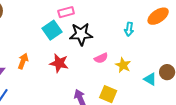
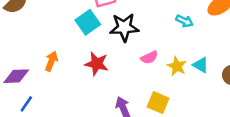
cyan arrow: (129, 29) -> (184, 21), turned -72
cyan triangle: (150, 79) -> (201, 65), moved

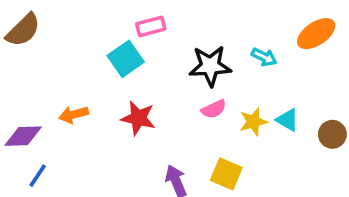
black star: (124, 27) -> (210, 66), moved
orange arrow: (51, 61) -> (74, 115), turned -126
yellow star: (177, 66) -> (253, 122), turned 30

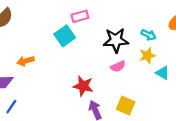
orange arrow: (74, 115) -> (25, 61), moved
red star: (138, 118) -> (83, 86), moved
yellow star: (253, 122) -> (147, 56), moved

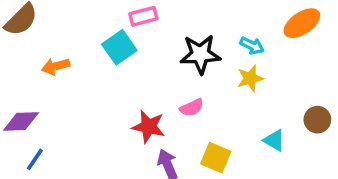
orange arrow: (25, 61) -> (56, 66), moved
pink semicircle: (118, 66) -> (192, 108), moved
cyan triangle: (163, 73) -> (274, 140), moved

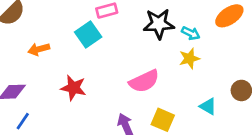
black star: (200, 54) -> (159, 24), moved
pink semicircle: (192, 108) -> (144, 81), size x1.6
red star: (149, 127) -> (73, 88), moved

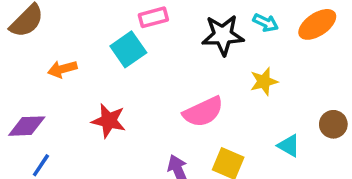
cyan arrow: (191, 33) -> (266, 23), moved

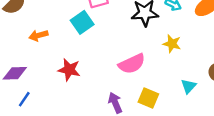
yellow star: (264, 81) -> (172, 44), turned 30
cyan triangle: (289, 146) -> (189, 86), turned 42

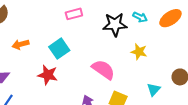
cyan square: (82, 22) -> (59, 49), moved
pink semicircle: (132, 64) -> (103, 70), turned -120

